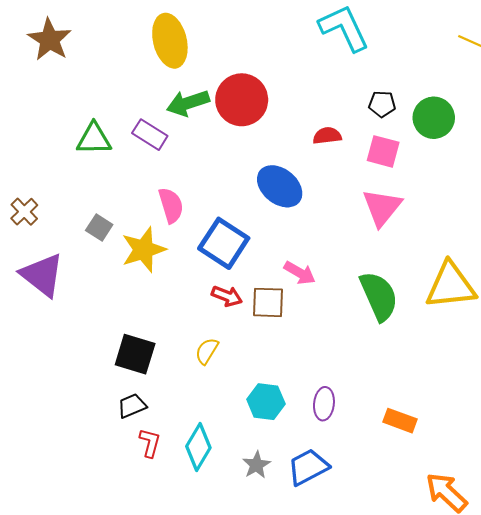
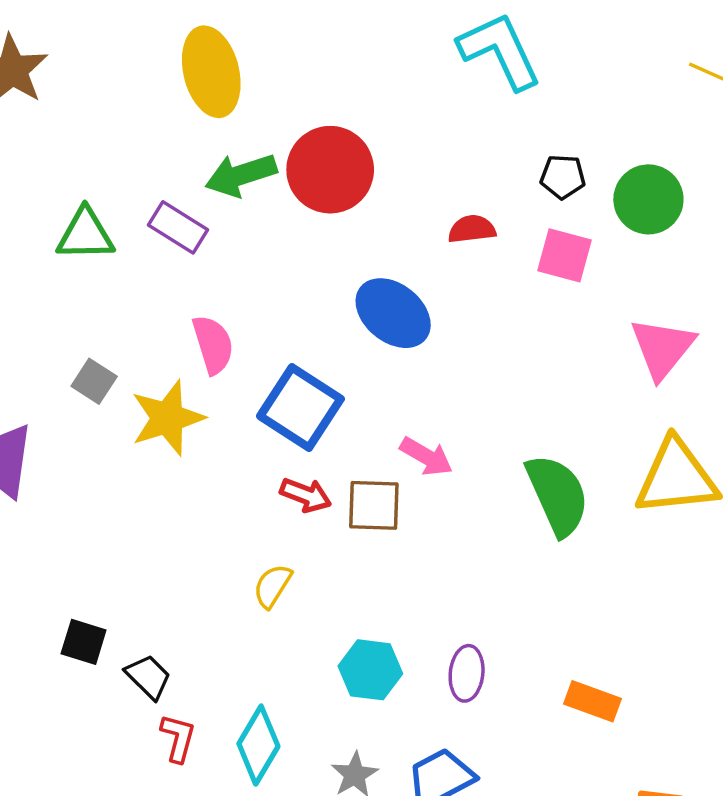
pink triangle: (382, 207) -> (662, 348), moved
black square: (135, 354) -> (84, 642), moved, size x0.7
black trapezoid: (132, 406) -> (148, 677), turned 68

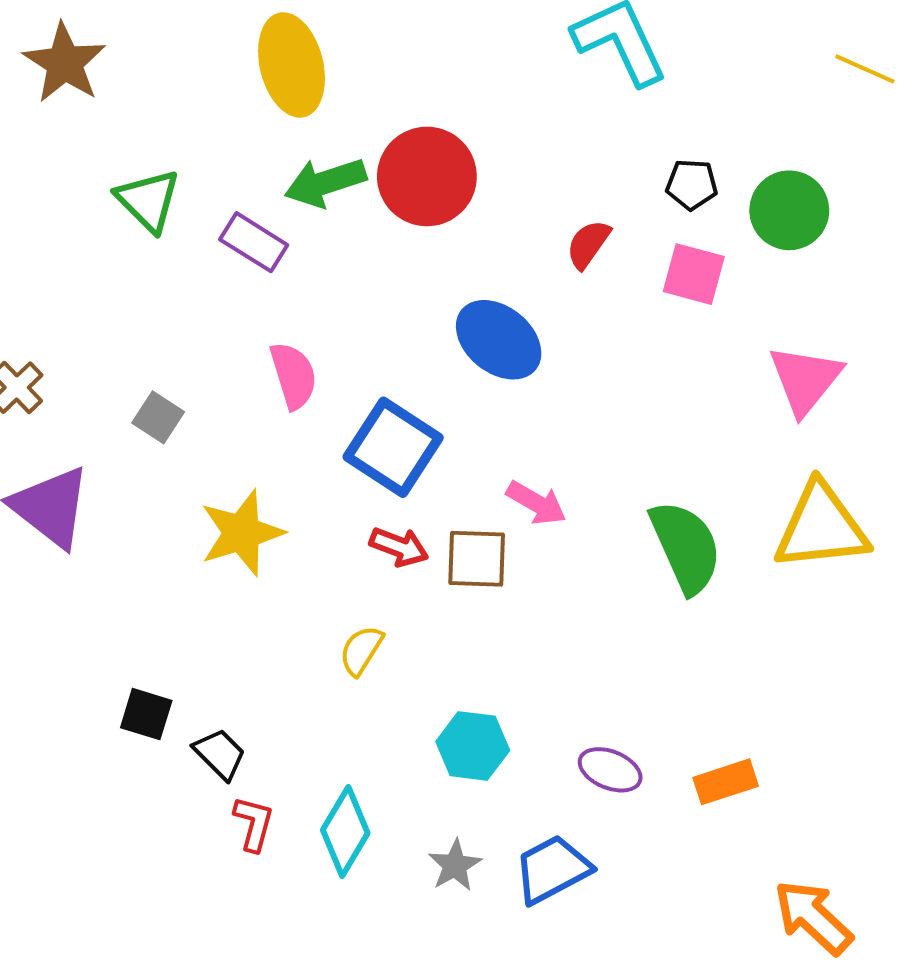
red semicircle: (472, 229) -> (588, 244), turned -48
green triangle: (85, 234) -> (148, 200), moved, turned 46
yellow star: (168, 418) -> (242, 533), moved
purple ellipse: (467, 673) -> (610, 770), moved, turned -74
orange rectangle: (592, 701) -> (726, 782), turned -38

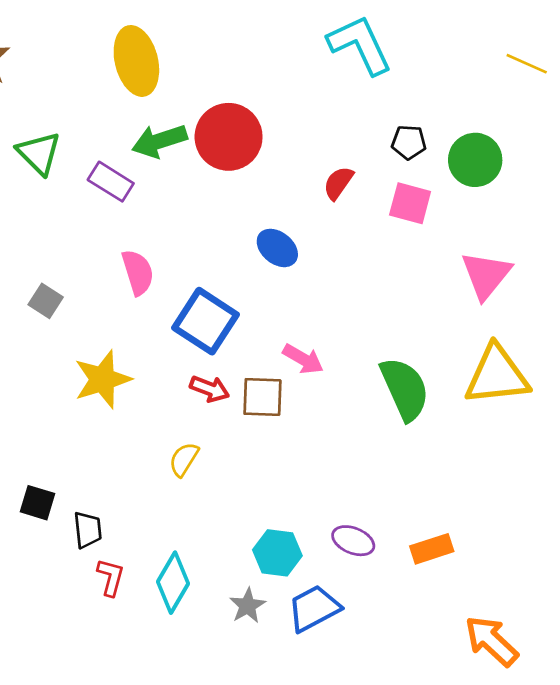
blue ellipse: (499, 340) -> (277, 248), size x0.7
cyan hexagon: (473, 746) -> (277, 553), moved
black trapezoid: (220, 754) -> (88, 530), turned 39

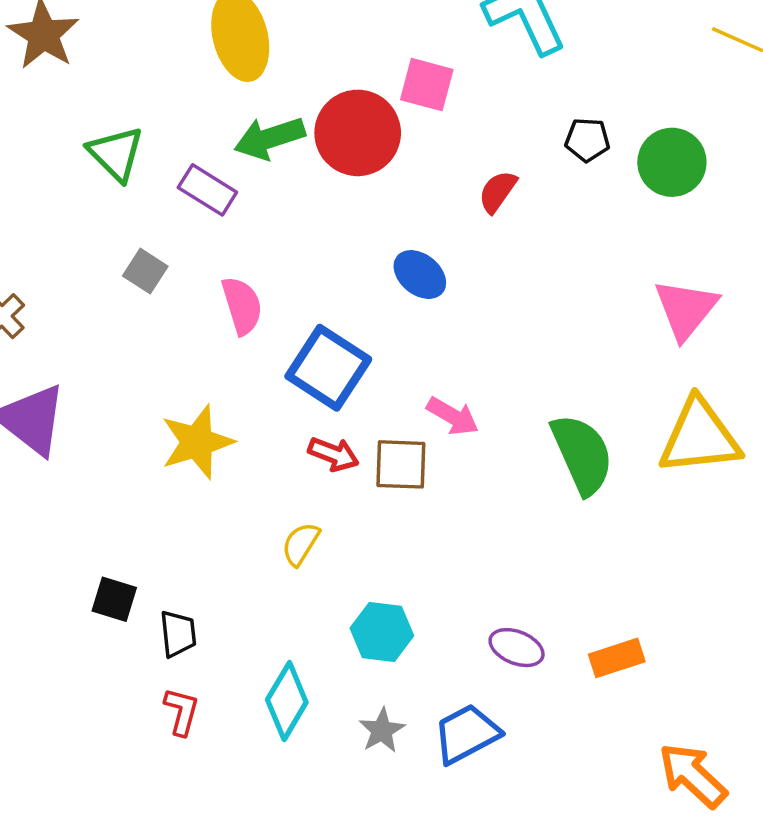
pink square: (410, 203) -> (427, 85), moved
gray square: (46, 301) -> (145, 271), moved
cyan hexagon: (277, 553) -> (382, 632), moved
red L-shape: (111, 577) -> (182, 711), moved

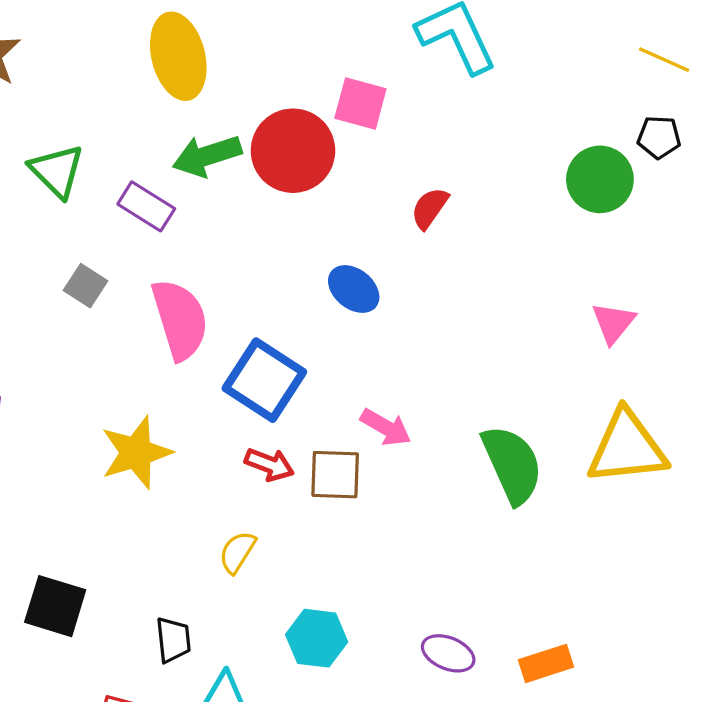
black pentagon: (587, 140) -> (659, 137), moved
pink semicircle: (242, 306) -> (180, 319), size x1.4
pink triangle: (686, 309) -> (613, 323), size x0.7
black square: (114, 599) -> (55, 606), size x1.4
black trapezoid: (178, 634) -> (173, 640), moved

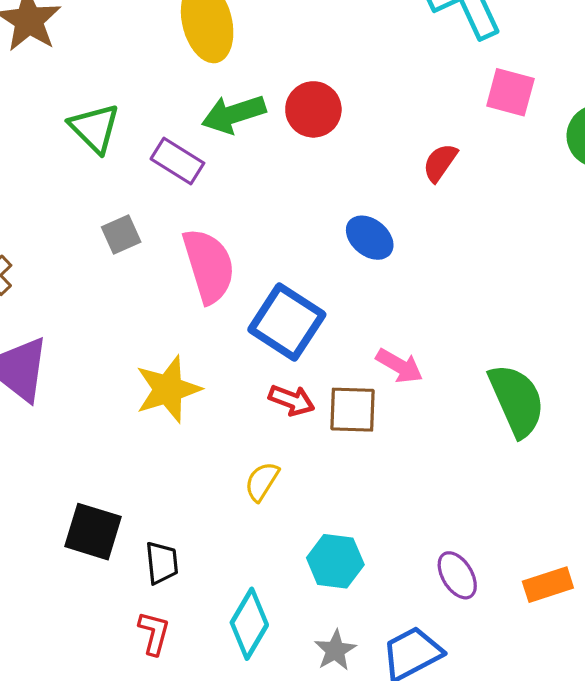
pink square: (360, 103) -> (510, 92), moved
red circle: (293, 151) -> (313, 109), size x0.7
gray square: (86, 286) -> (121, 234), turned 33
black trapezoid: (173, 640) -> (162, 563), moved
purple ellipse: (448, 653) -> (457, 575), turned 36

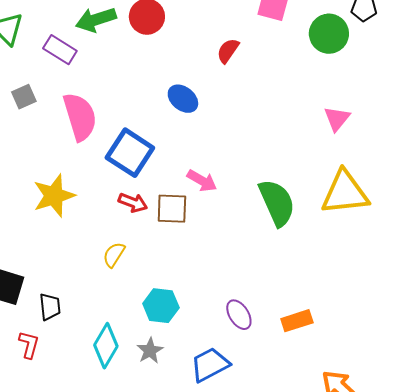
red L-shape: (154, 633) -> (29, 345), moved
gray star: (335, 650) -> (150, 351), moved

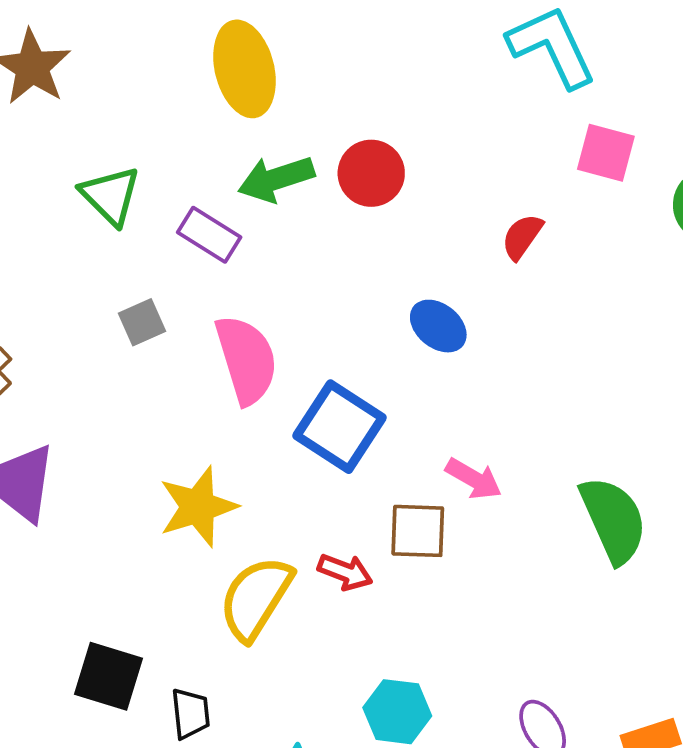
red arrow: (133, 203) -> (345, 572), moved
yellow semicircle: (114, 255) -> (256, 598), moved, size x1.8

